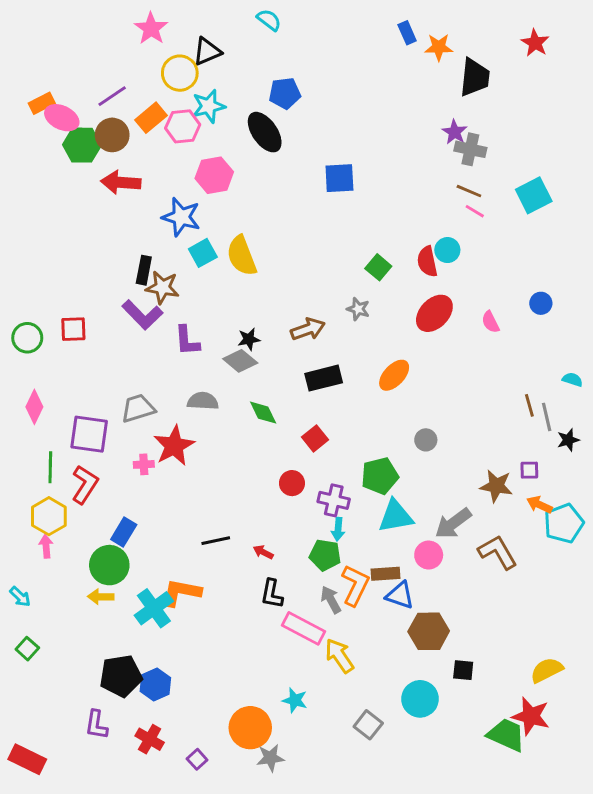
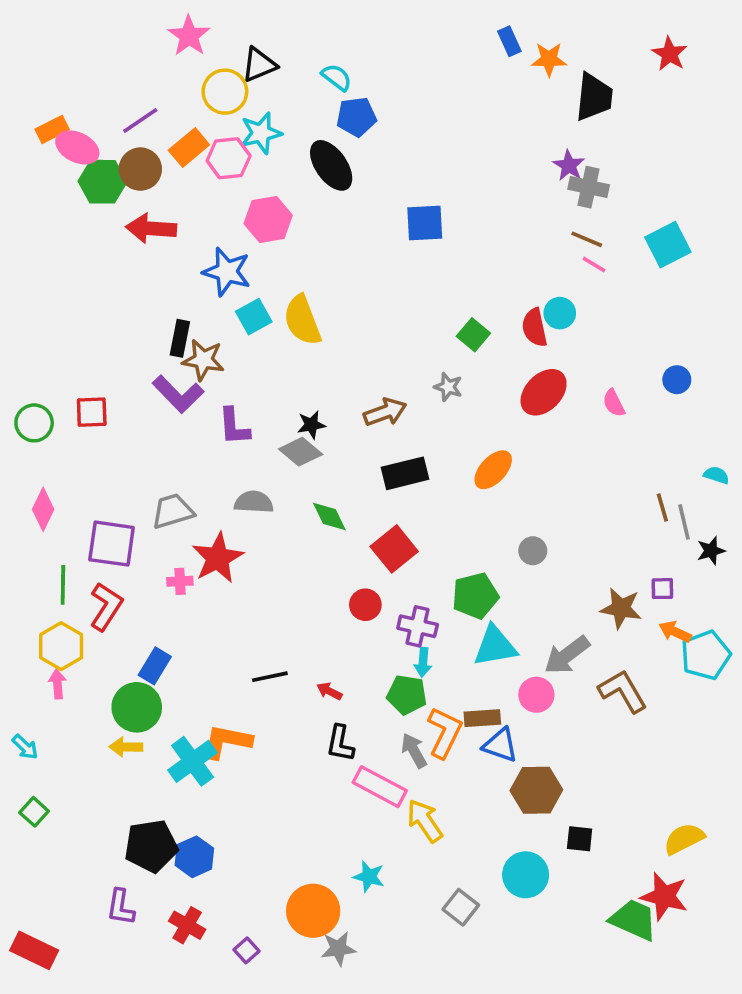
cyan semicircle: (269, 20) -> (337, 77), moved
red square: (315, 438) -> (394, 549), size x1.4

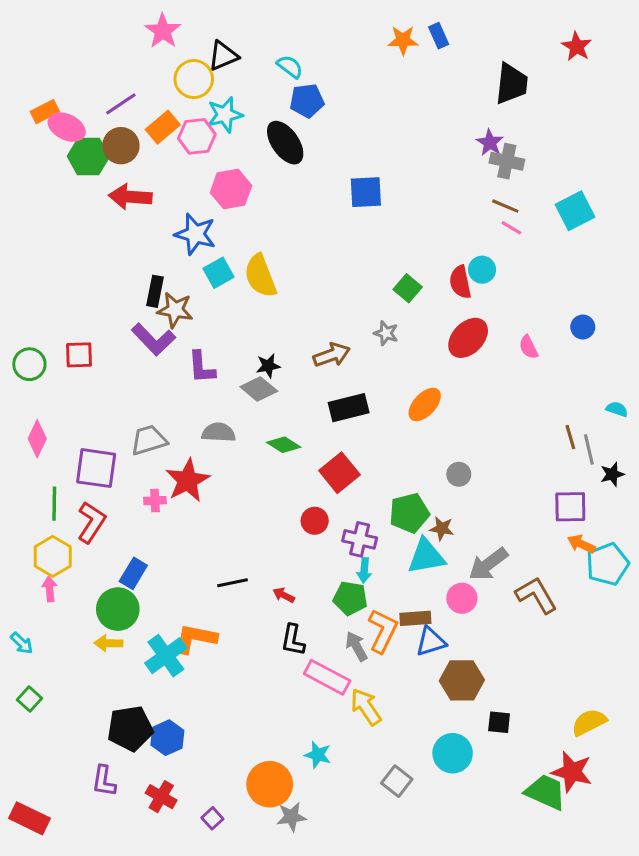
orange star: (549, 59) -> (403, 40), moved
green diamond: (329, 517) -> (284, 445), turned -32
purple square: (662, 589) -> (570, 507), size x1.6
brown star: (621, 608) -> (442, 528), moved, size x0.7
blue triangle: (500, 745) -> (431, 642), turned -36

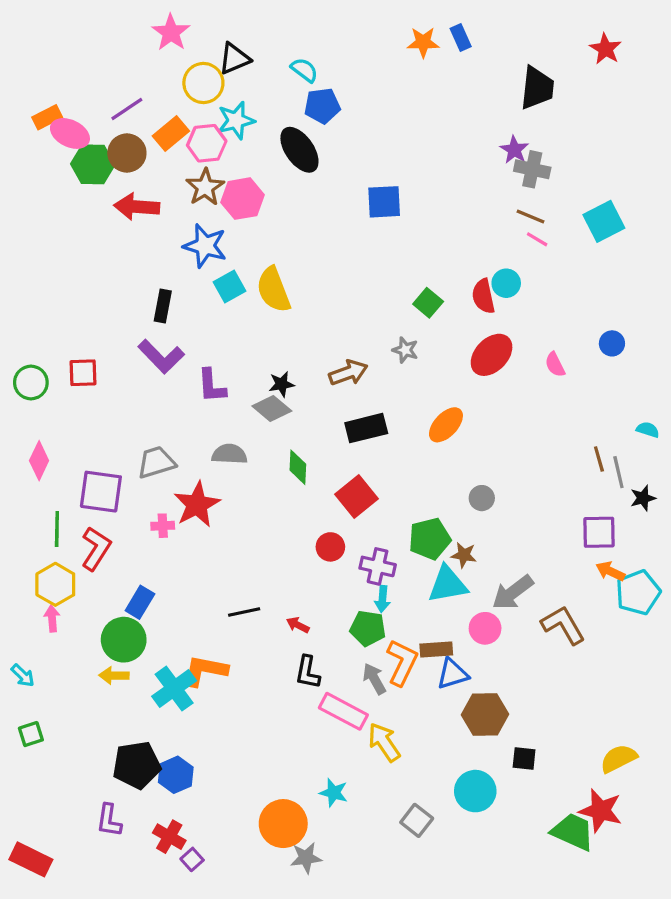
brown star: (175, 310) -> (205, 187), moved, turned 30
green diamond: (284, 445) -> (298, 467), turned 60
green square: (29, 699) -> (31, 734), turned 30
purple square: (212, 818) -> (192, 859), moved

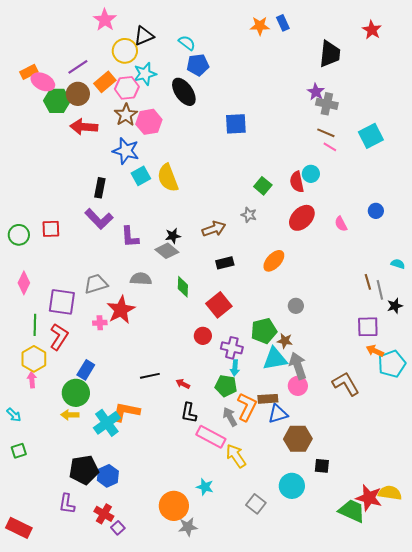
black rectangle: (366, 428) -> (225, 263), size x0.7
gray arrow: (513, 592) -> (298, 366), moved, turned 108
yellow semicircle: (618, 759) -> (390, 493), moved, turned 35

